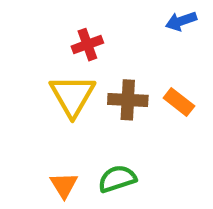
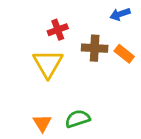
brown cross: (128, 100) -> (95, 48), moved
orange rectangle: (179, 102) -> (124, 54), moved

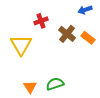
brown cross: (95, 48) -> (67, 34), turned 36
yellow triangle: (48, 64) -> (21, 45), moved

